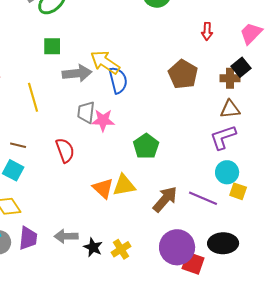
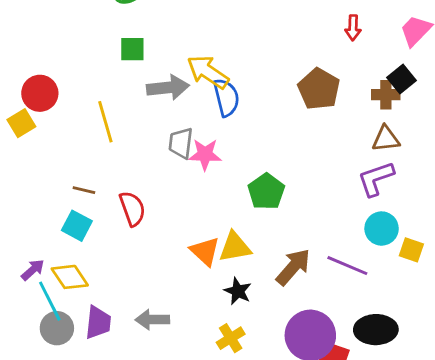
red semicircle: (65, 150) -> (132, 209), moved
yellow square: (238, 191) -> (411, 250), moved
black star: (93, 247) -> (238, 291), moved

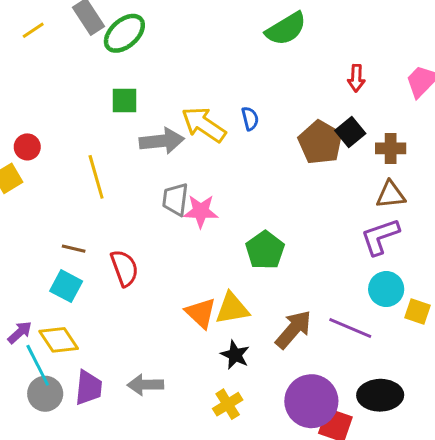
black square: (401, 79) -> (350, 132), moved
red circle: (40, 93) -> (27, 147), size x0.7
blue semicircle: (226, 98) -> (250, 119), moved, size x0.6

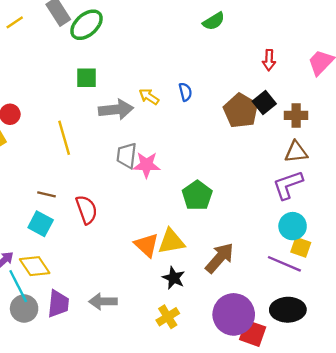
green semicircle: (286, 29) -> (214, 21), size x0.7
yellow arrow: (204, 125) -> (149, 97), size x0.6
yellow square: (418, 311) -> (301, 247), moved
purple line: (350, 328) -> (284, 264), moved

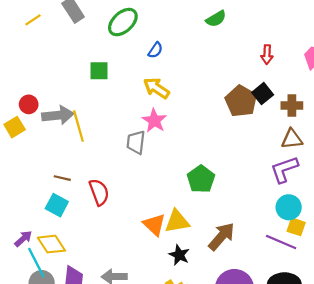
green ellipse: (86, 25) -> (123, 22), moved
blue semicircle: (185, 92) -> (155, 50), moved, turned 49
yellow arrow: (149, 97) -> (156, 88), size x1.4
gray arrow: (116, 110) -> (58, 115), moved
pink star: (147, 165) -> (154, 121), moved, turned 30

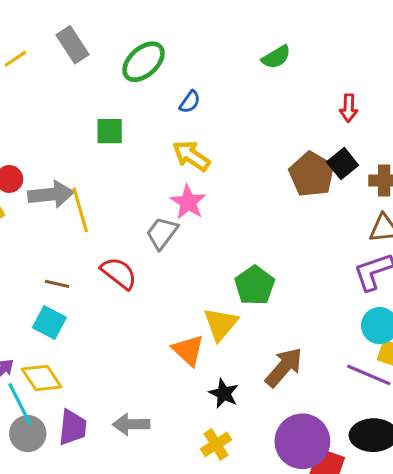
gray trapezoid: (136, 142) -> (162, 233), turned 30
red semicircle: (99, 192) -> (119, 273), moved, turned -32
yellow triangle: (177, 221) -> (221, 324), moved, turned -40

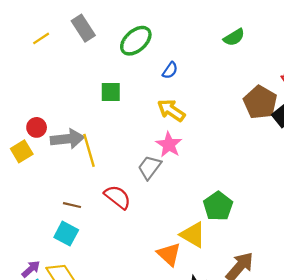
brown pentagon: (312, 174) -> (260, 102), moved
yellow triangle: (221, 324) -> (193, 235), turned -40

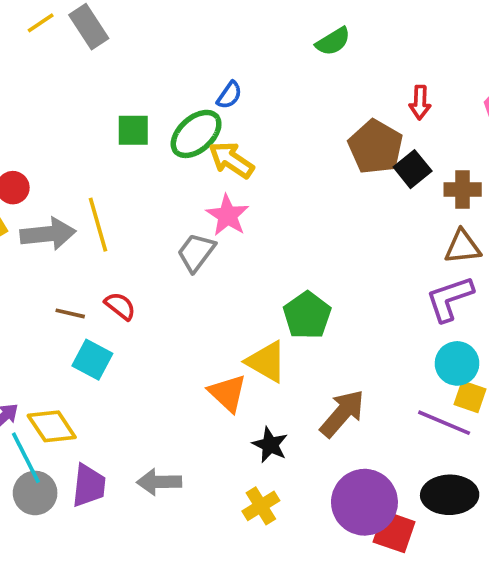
yellow line: (41, 38) -> (41, 23), moved
green ellipse: (136, 41) -> (196, 134), moved
gray arrow: (67, 139) -> (48, 234), moved
red semicircle: (118, 197) -> (120, 306), moved, size x0.7
cyan square: (66, 234) -> (92, 360), moved

